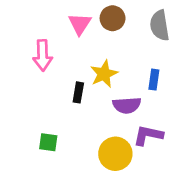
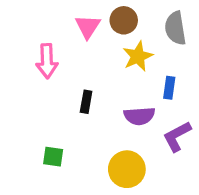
yellow star: (104, 74) -> (138, 56), moved
purple L-shape: (148, 135) -> (177, 136), moved, turned -40

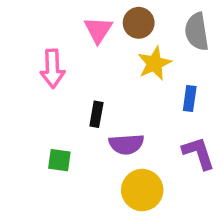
purple semicircle: (139, 116) -> (126, 144), moved
purple L-shape: (177, 136) -> (199, 153), turned 100
green square: (53, 157) -> (59, 160), moved

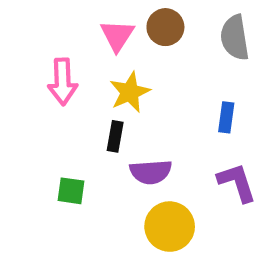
yellow star: (155, 63) -> (130, 92), moved

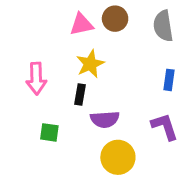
pink triangle: (117, 36) -> (81, 24), turned 45
pink arrow: (63, 82) -> (36, 78), moved
blue rectangle: (226, 117) -> (169, 80), moved

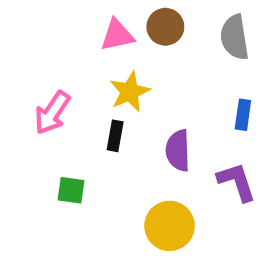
pink arrow: (36, 78) -> (52, 113), turned 36
purple semicircle: (105, 119) -> (178, 150), moved, turned 92

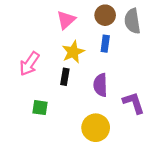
brown circle: (165, 27) -> (105, 15), moved
pink triangle: (117, 35) -> (66, 20), turned -30
blue rectangle: (243, 115) -> (105, 44), moved

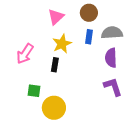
gray semicircle: (132, 21) -> (112, 33), moved, turned 95
purple semicircle: (100, 85) -> (111, 58), moved
yellow circle: (96, 128) -> (54, 108), moved

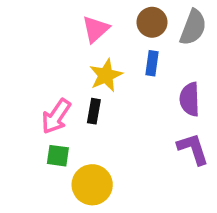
gray semicircle: (112, 33) -> (193, 27), moved, turned 115
pink arrow: (25, 54) -> (56, 116), moved

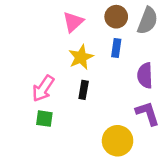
black rectangle: (94, 111) -> (84, 90), moved
yellow circle: (92, 185) -> (118, 141), moved

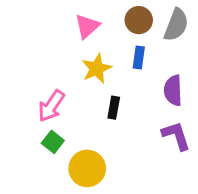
black rectangle: (84, 90) -> (114, 108), moved
green square: (44, 119) -> (53, 142), turned 30
yellow circle: (118, 141) -> (87, 168), moved

